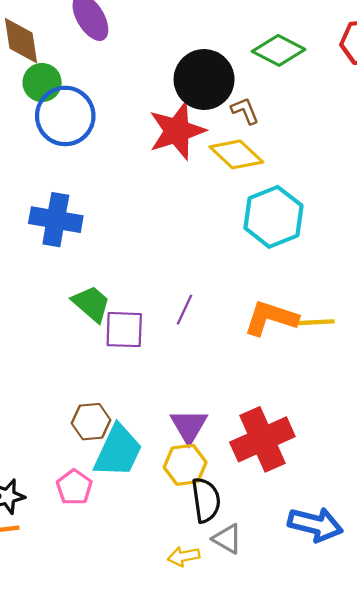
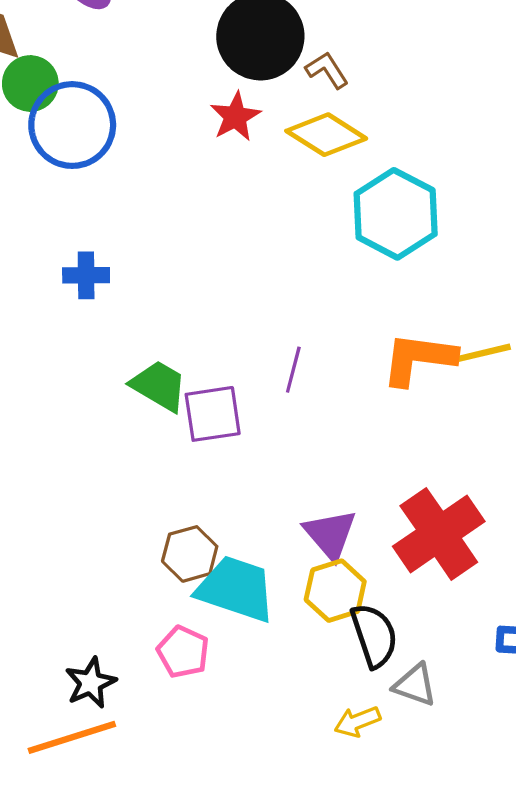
red star: (177, 131) -> (235, 117), size x0.6
blue cross: (56, 220) -> (86, 275), size x0.6
cyan trapezoid: (118, 451) -> (236, 589), turned -86

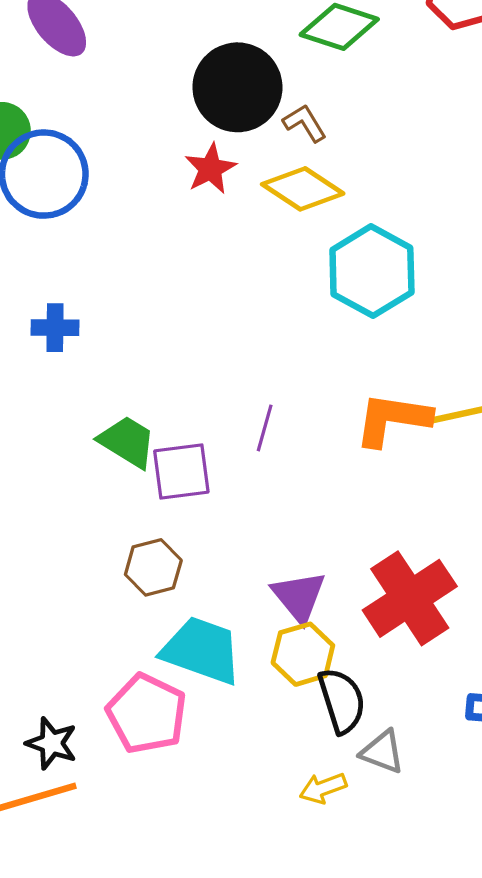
brown hexagon: (190, 554) -> (153, 567), moved
pink pentagon: (183, 652) -> (147, 714), size x1.5
black star: (91, 683) -> (52, 743), turned -30

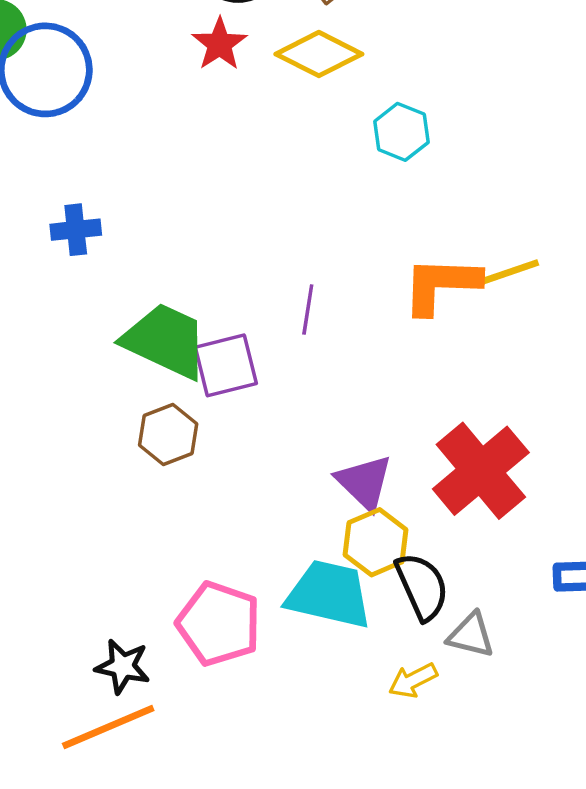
cyan hexagon: (372, 271) -> (401, 132), size x0.6
green trapezoid: (127, 442) -> (165, 341), size x1.4
brown hexagon: (153, 567) -> (168, 435), moved
cyan trapezoid: (202, 650) -> (329, 594), moved

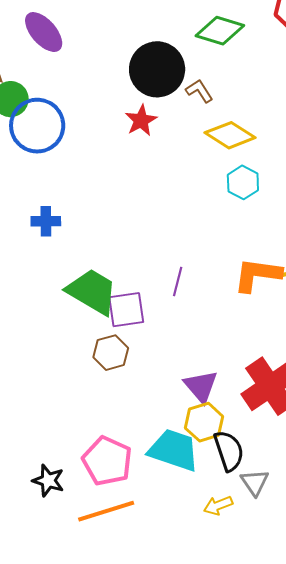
yellow diamond: (319, 54) -> (230, 135), moved
brown hexagon: (168, 435) -> (111, 353), moved
gray triangle: (471, 635) -> (255, 482), turned 36
orange line: (108, 727) -> (106, 511), moved

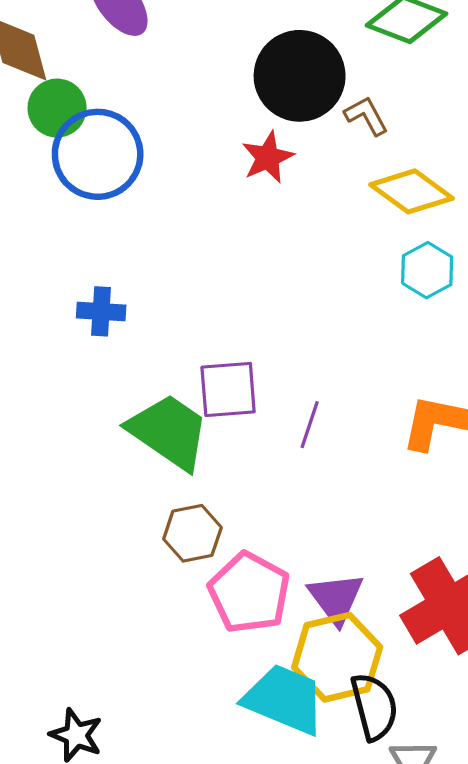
purple square: (126, 310) -> (228, 389), moved
yellow hexagon: (204, 422) -> (337, 657), size x1.4
pink pentagon: (107, 461) -> (249, 593), moved

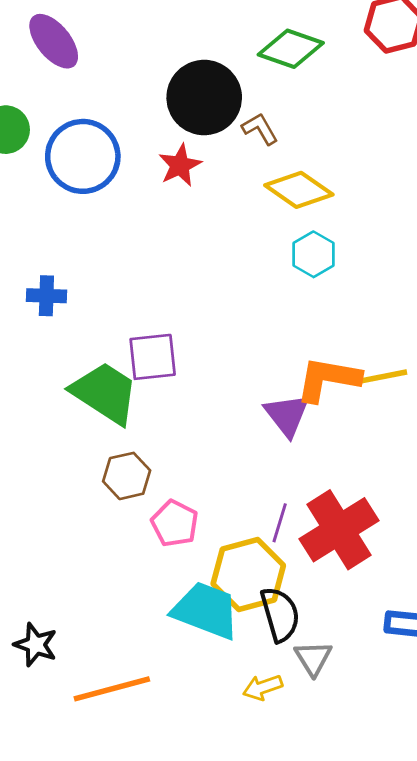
blue circle: (98, 154) -> (83, 156), moved
purple line: (310, 425) -> (280, 523), moved
pink pentagon: (249, 593) -> (175, 523), size x0.7
purple triangle: (336, 598) -> (287, 415), moved

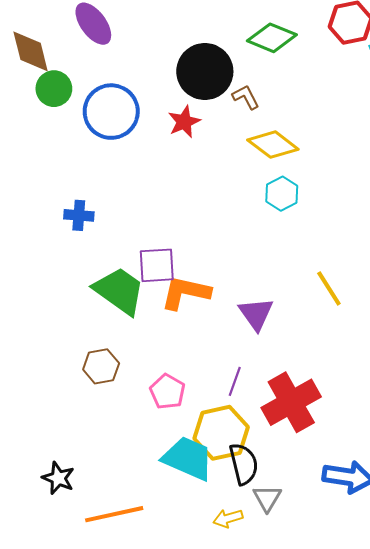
yellow line: (382, 377) -> (329, 288), turned 66
orange L-shape: (328, 379) -> (185, 293), moved
brown hexagon: (127, 476) -> (101, 366), moved
purple line: (280, 523) -> (235, 381), moved

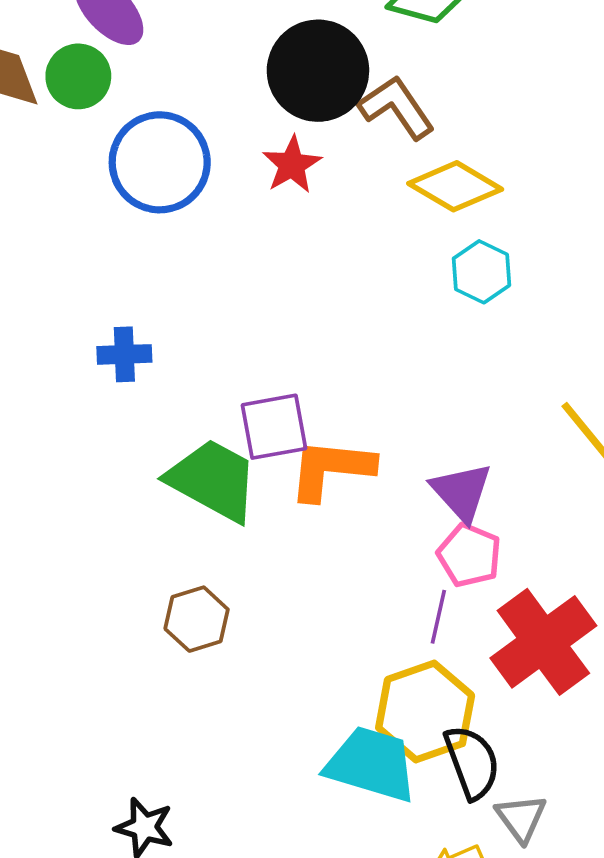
green circle: (54, 89) -> (78, 76), moved
brown L-shape: (246, 97) -> (397, 107), size x1.5
pink pentagon: (167, 392) -> (469, 555), moved

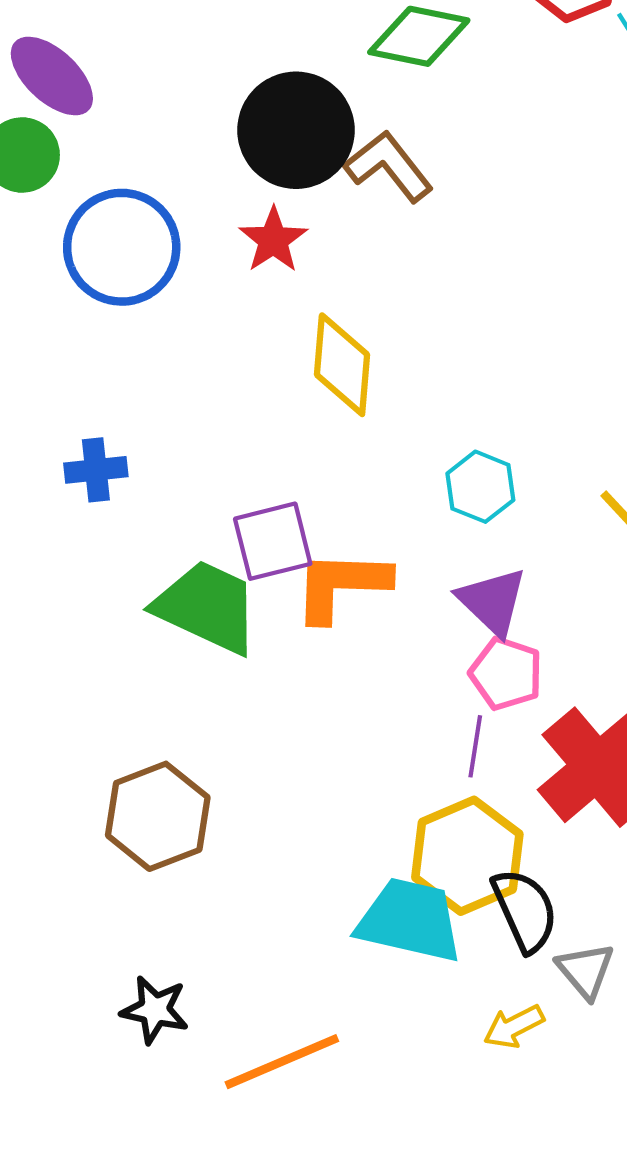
yellow diamond: (455, 186) -> (342, 365), moved, turned 68
cyan hexagon: (481, 272) -> (480, 487), moved
brown hexagon: (197, 619) -> (158, 816), moved, size x1.4

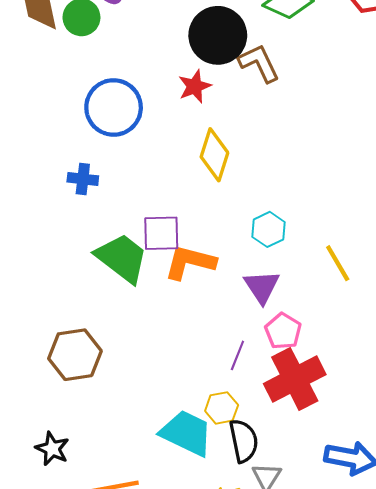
blue circle: (122, 247) -> (114, 107), moved
pink pentagon: (506, 674) -> (283, 331), moved
yellow hexagon: (467, 856) -> (222, 408), size x0.6

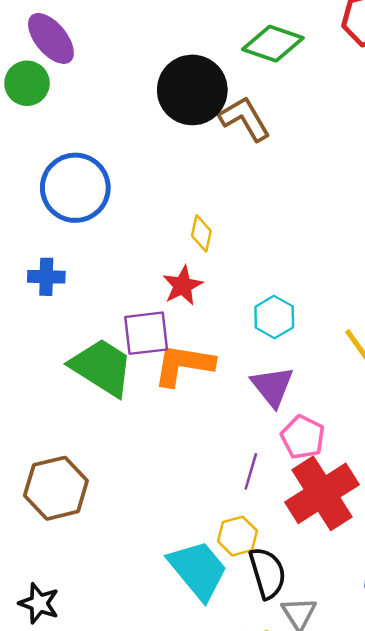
red star: (195, 86) -> (183, 286), moved
yellow diamond: (214, 155) -> (201, 233), size x0.6
cyan trapezoid: (186, 433) -> (198, 570), turned 30

